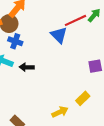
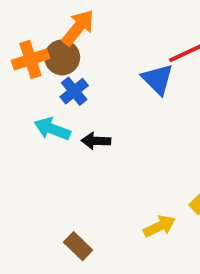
blue cross: (15, 41) -> (74, 91), turned 32

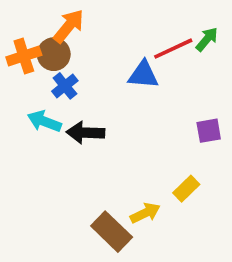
blue triangle: (158, 79) -> (143, 75), turned -40
black arrow: (96, 141) -> (85, 133), size x1.4
brown rectangle: (78, 246) -> (112, 232), moved, size x1.5

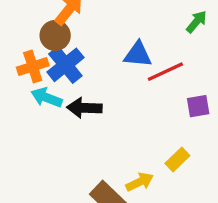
red line: (173, 49) -> (165, 72), moved
orange cross: (24, 56) -> (33, 67), moved
blue cross: (65, 86) -> (65, 65), size x1.5

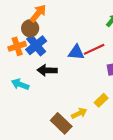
blue triangle: (138, 54) -> (76, 52), moved
cyan arrow: (47, 98) -> (20, 84), moved

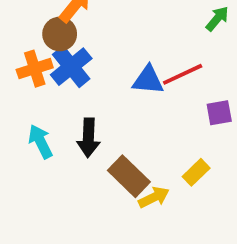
black arrow: (47, 70) -> (88, 138), moved, turned -90
cyan arrow: (20, 84) -> (40, 142), turned 42
brown rectangle: (61, 123) -> (129, 176), moved

